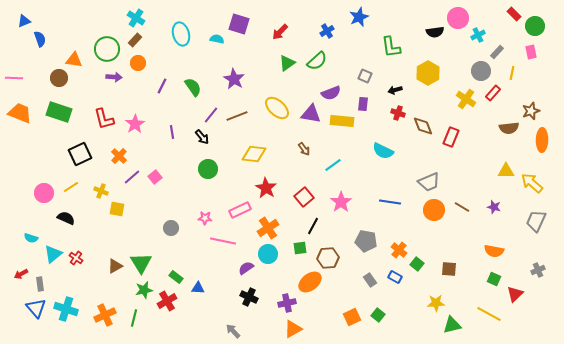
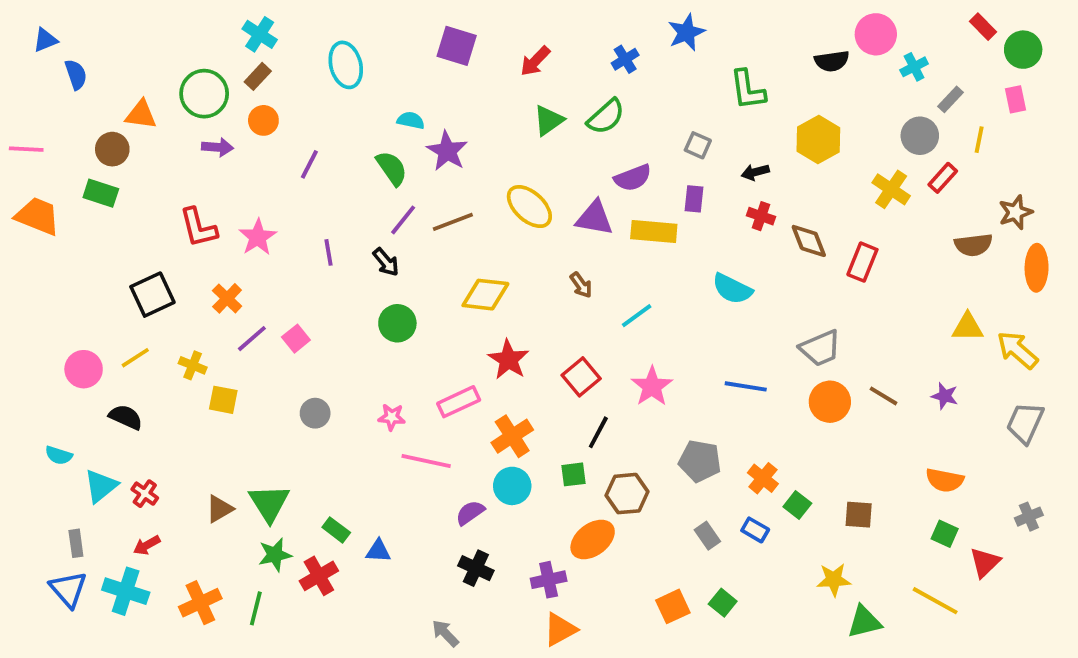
cyan semicircle: (217, 39) -> (411, 120), moved
green semicircle: (193, 87) -> (392, 168), moved
green rectangle: (59, 112) -> (101, 193), moved, size x0.7
gray circle: (171, 228) -> (315, 413), moved
red arrow: (21, 274) -> (147, 545), moved

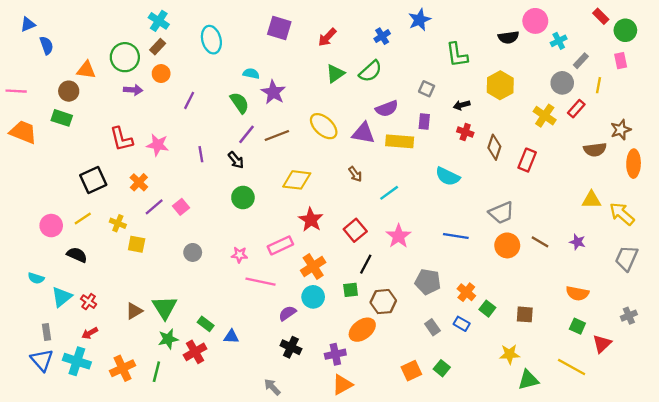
pink star: (258, 237) -> (158, 145), turned -30
brown diamond: (809, 241) -> (494, 147), turned 40

